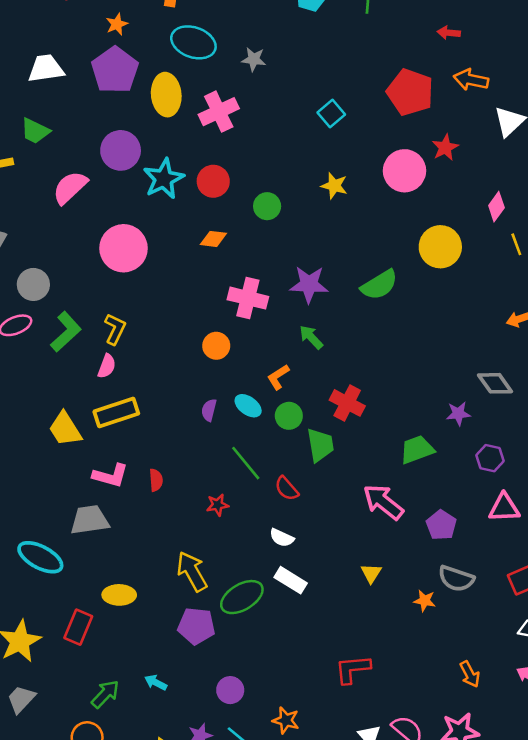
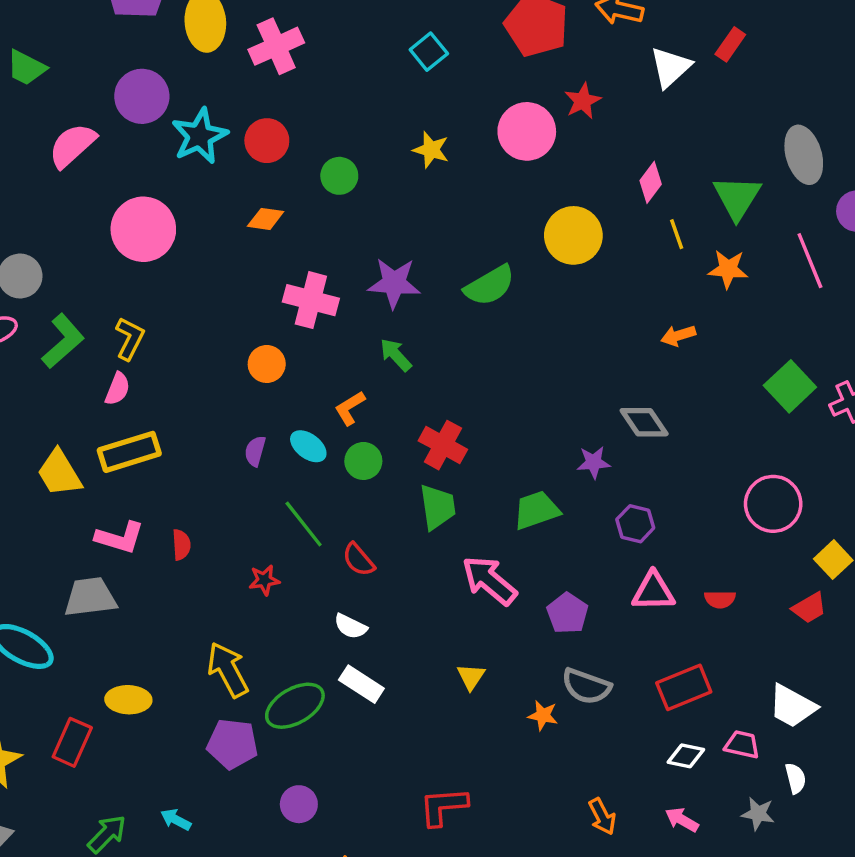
green trapezoid: (320, 445) -> (437, 507), moved
purple circle: (230, 690) -> (299, 804), moved

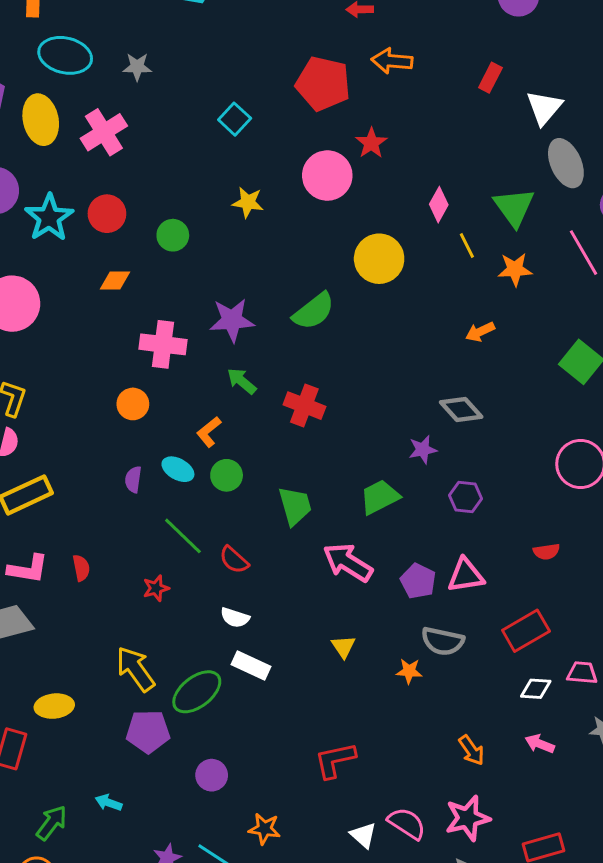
white triangle: (671, 67) -> (544, 108), moved
red cross: (443, 445) -> (304, 406), moved
pink triangle: (653, 591) -> (466, 575), moved

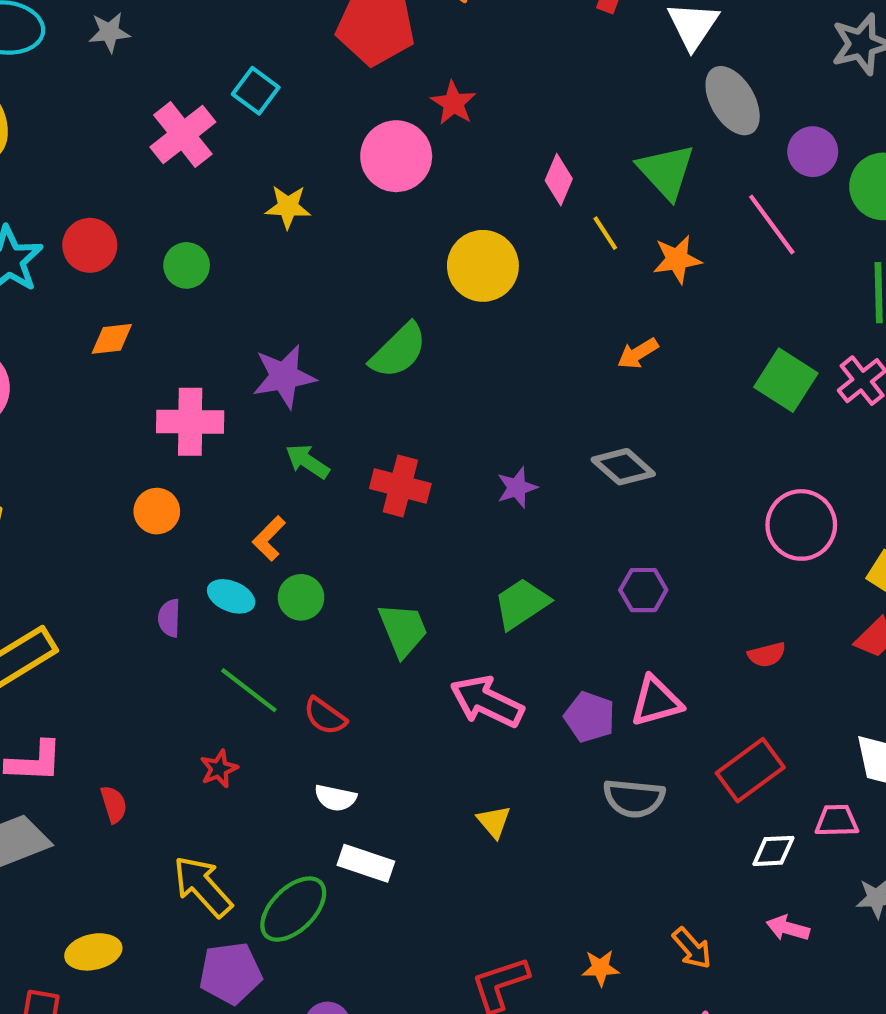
pink cross: (104, 132) -> (183, 134), moved
purple star: (423, 450) -> (517, 488), moved
red semicircle: (81, 568) -> (114, 804), moved
orange star: (409, 671) -> (600, 968), moved

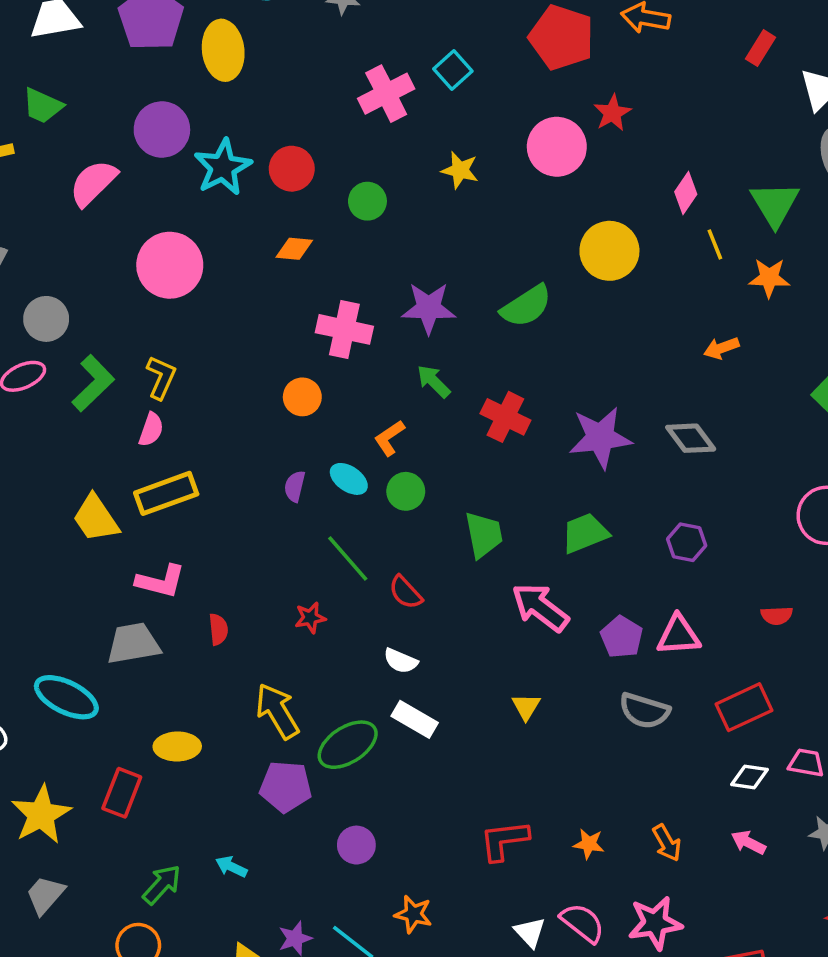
purple star: (517, 488) -> (600, 438), size x1.8

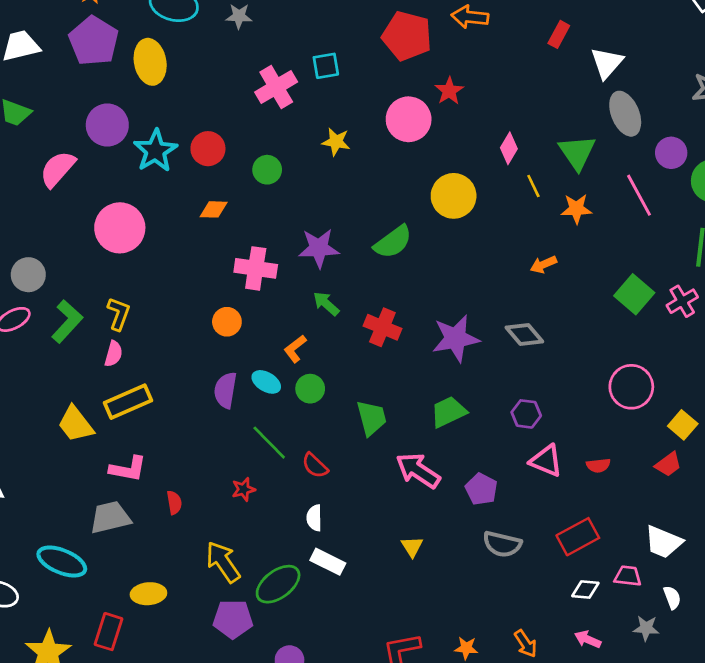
cyan square: (453, 70) -> (326, 66), turned 36
purple semicircle: (295, 486) -> (225, 390), size x1.5
pink triangle: (679, 635) -> (546, 461), moved, turned 30
white semicircle: (401, 661) -> (314, 518), turned 70

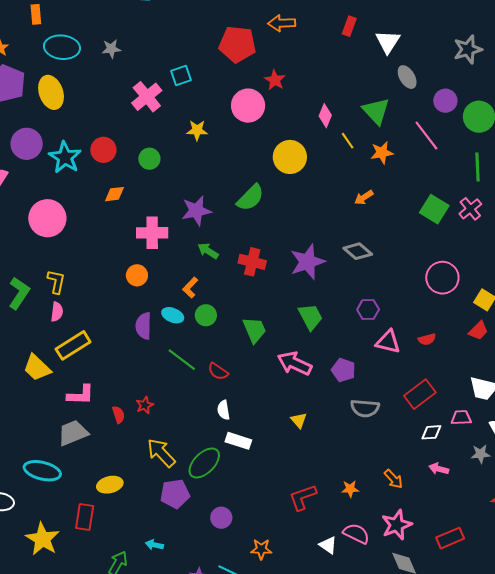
gray ellipse: (625, 114) -> (407, 77), size x0.7
green trapezoid: (448, 412) -> (310, 317), turned 96
red star: (244, 489) -> (145, 405), moved

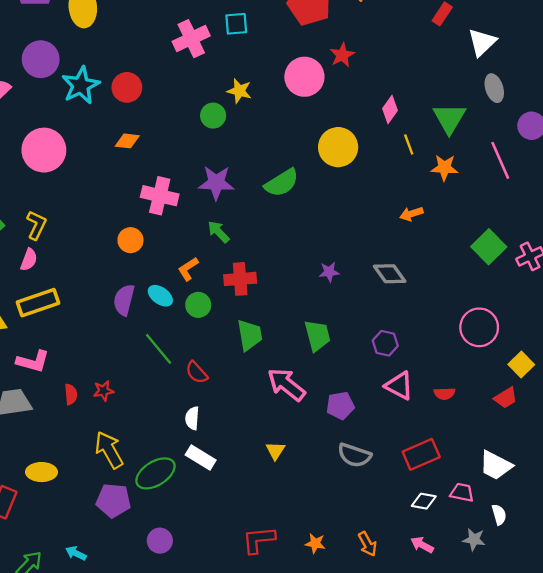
green circle: (149, 159) -> (213, 116), moved
red cross: (252, 262) -> (240, 279), moved, turned -32
purple star: (307, 262) -> (329, 272), size x0.5
purple pentagon: (343, 370) -> (340, 406), turned 30

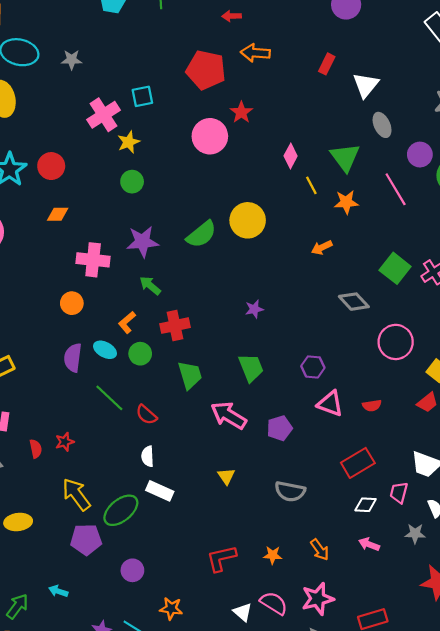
yellow star: (239, 91) -> (129, 142), moved, turned -30
yellow circle: (338, 147) -> (248, 220), moved
gray diamond: (390, 274) -> (354, 302), moved
gray semicircle: (354, 455) -> (290, 491), moved
pink trapezoid: (462, 492) -> (399, 493), turned -80

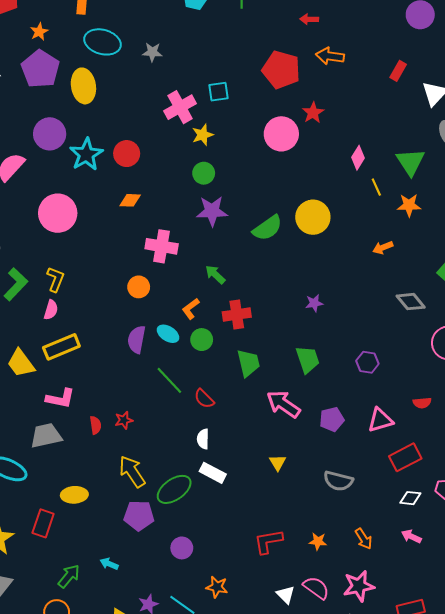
purple star: (143, 242) -> (212, 211), moved
pink triangle: (330, 404) -> (380, 420), moved, turned -40

